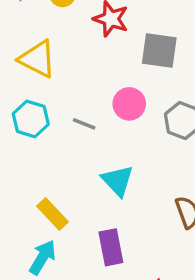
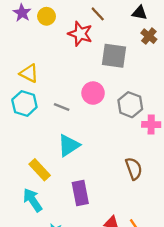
yellow triangle: (37, 59) -> (29, 73), moved, size x0.7
cyan triangle: (118, 181) -> (69, 145), moved, turned 40
cyan arrow: (42, 257) -> (33, 200), turned -65

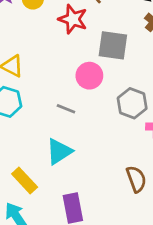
pink circle: (93, 93) -> (89, 76), moved
gray line: (62, 107) -> (66, 109), moved

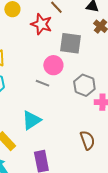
gray line: (66, 109) -> (42, 83), moved

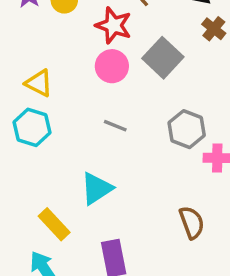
gray square: (70, 43) -> (163, 58), turned 35
pink circle: (53, 65) -> (112, 66), moved

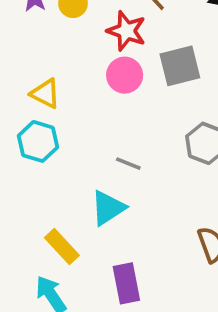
gray square: (163, 58) -> (180, 66), turned 33
gray line: (115, 126) -> (128, 164), moved

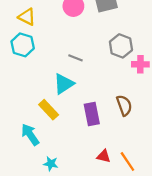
yellow rectangle: (62, 247) -> (49, 110), moved
purple rectangle: (126, 283) -> (92, 114), moved

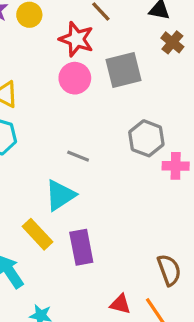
brown semicircle: (124, 105) -> (169, 270), moved
purple rectangle: (92, 114) -> (81, 247), moved

